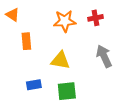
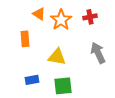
orange triangle: (13, 15) -> (39, 14), moved
orange star: (65, 21) -> (61, 20), turned -30

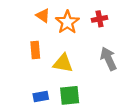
orange rectangle: (25, 39) -> (35, 50), moved
blue rectangle: (32, 80) -> (41, 96), moved

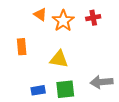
orange rectangle: (35, 50) -> (22, 47), moved
gray arrow: (108, 59) -> (102, 82), moved, turned -70

